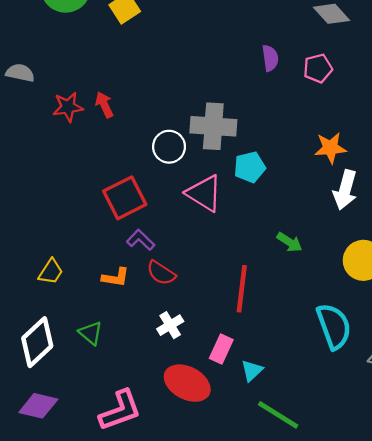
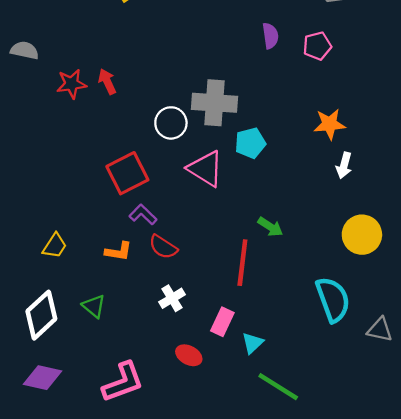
white arrow: (345, 190) -> (344, 165), size x0.7
green arrow: (289, 242) -> (270, 227), moved
red ellipse: (187, 383) -> (189, 355), size x0.6

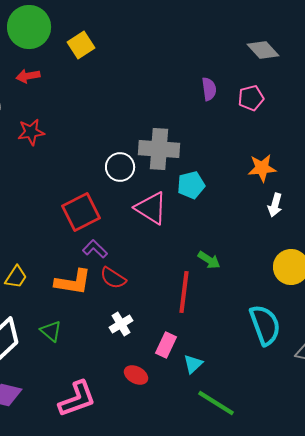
red arrow: (107, 82) -> (28, 76), moved, turned -75
orange L-shape: (118, 251) -> (73, 282), size x1.5

